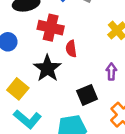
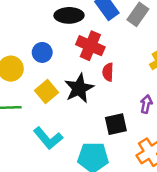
yellow square: (18, 89) -> (47, 91), moved

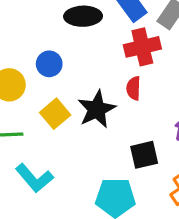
red cross: (90, 46) -> (142, 47), moved, turned -36
cyan L-shape: (48, 138) -> (34, 178), moved

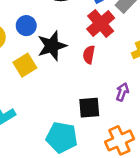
red cross: (142, 47) -> (101, 24), turned -36
black star: (97, 109) -> (52, 46), moved

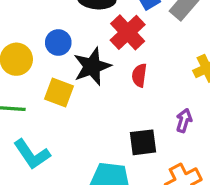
red cross: (101, 24) -> (128, 32), moved
yellow square: (25, 65) -> (59, 93), turned -35

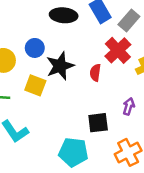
red cross: (128, 32) -> (118, 50), moved

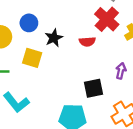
black star: (60, 66) -> (54, 38), size x0.7
red semicircle: (95, 73) -> (87, 42), turned -98

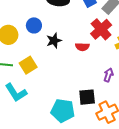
yellow square: (32, 58) -> (28, 65), moved, turned 36
black square: (93, 88) -> (87, 97), moved

